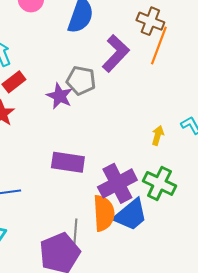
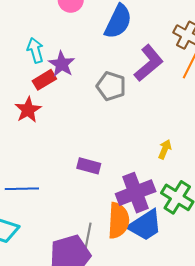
purple star: (60, 96) -> (62, 64), moved
yellow arrow: (158, 135) -> (165, 149), moved
purple rectangle: (68, 162) -> (89, 166), size x0.7

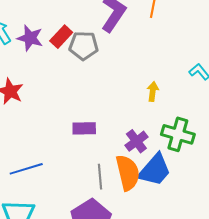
red rectangle: (44, 80) -> (61, 37), moved
purple cross: (136, 193) -> (136, 141), size x0.6
gray line: (88, 235) -> (100, 177), moved

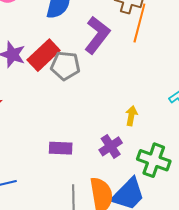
red rectangle: (61, 37) -> (44, 55), size x1.4
purple cross: (136, 141) -> (111, 146), moved

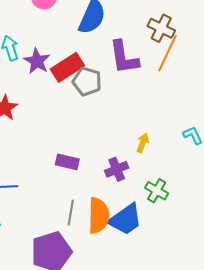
purple L-shape: (97, 35) -> (124, 57), turned 123
green cross: (154, 160) -> (157, 191), size x0.7

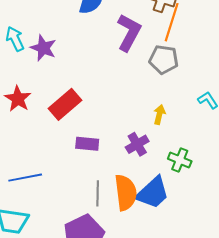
purple L-shape: (124, 57) -> (129, 32), turned -135
red rectangle: (67, 67) -> (65, 104), moved
gray pentagon: (87, 82) -> (164, 59), moved

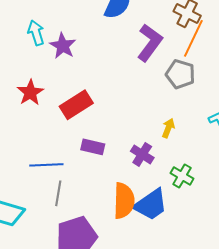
purple cross: (137, 144) -> (142, 154), turned -35
blue line: (25, 178) -> (46, 165), moved
gray line: (98, 193) -> (58, 193), moved

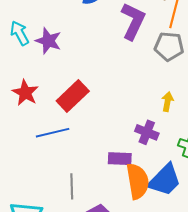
purple rectangle: (93, 147) -> (120, 159), moved
blue line: (46, 165) -> (53, 133), moved

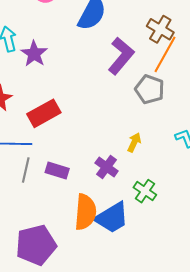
purple rectangle: (120, 159) -> (57, 170), moved
gray line: (72, 186) -> (26, 170), moved

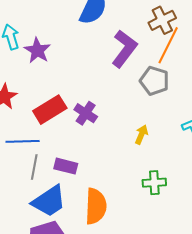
brown cross: (160, 29) -> (162, 20), turned 36
purple cross: (107, 167) -> (86, 113), moved
green cross: (145, 191) -> (154, 183), turned -35
blue trapezoid: (112, 218) -> (49, 201), moved

